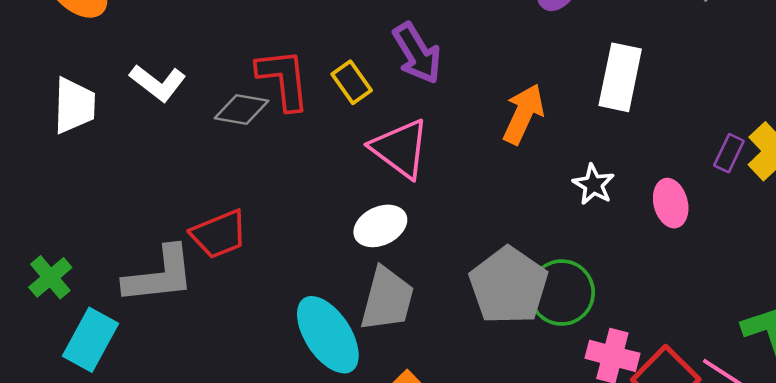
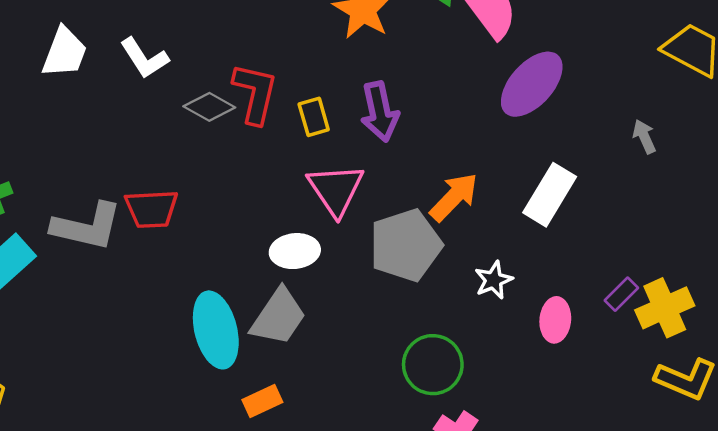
gray pentagon: (509, 286) -> (406, 245), moved

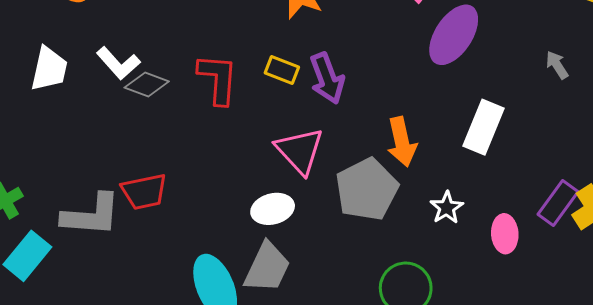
gray diamond: (209, 107) -> (147, 84), moved
yellow rectangle: (314, 117) -> (282, 70), moved, turned -44
orange arrow: (454, 197) -> (402, 142), turned 132
purple rectangle: (621, 294) -> (558, 203), size x1.5

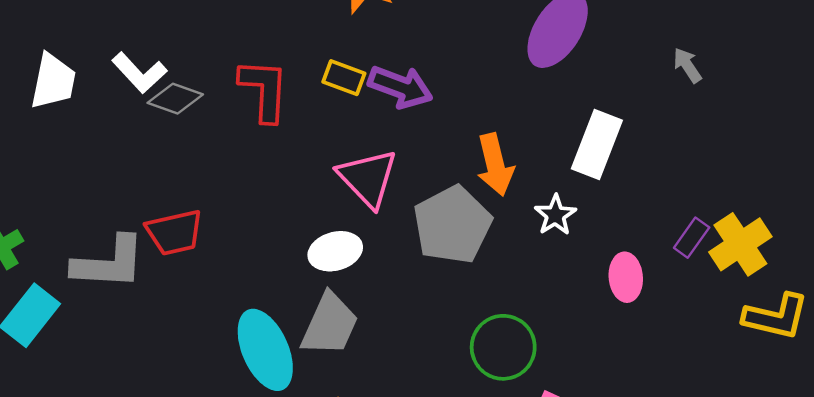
purple arrow: (327, 78) -> (400, 87), turned -48
purple rectangle: (558, 203) -> (692, 238), size x0.7
white star: (447, 208) -> (555, 215), moved

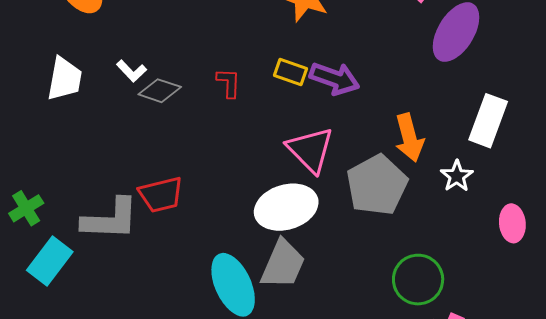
white L-shape: (139, 73) -> (131, 71), size x0.7
red L-shape: (264, 90) -> (229, 83), size x0.6
white ellipse: (335, 251) -> (286, 207), size x1.5

